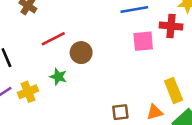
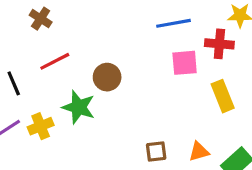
red line: (53, 39) -> (55, 61), moved
green star: (58, 77) -> (79, 107), size x1.5
yellow rectangle: (174, 91) -> (223, 96), moved

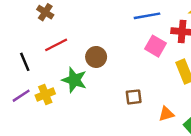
pink square: (185, 63) -> (155, 46), turned 35
brown square: (156, 151) -> (134, 97), moved

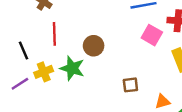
red line: (56, 45) -> (54, 34), turned -65
yellow cross: (45, 95) -> (44, 72), moved

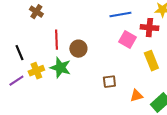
red line: (54, 34) -> (56, 40), moved

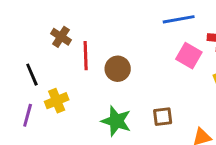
brown cross: (36, 12) -> (61, 37), moved
green star: (60, 68) -> (116, 121), moved
purple line: (16, 81) -> (28, 115), turned -42

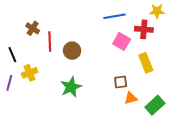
brown square: (163, 117) -> (121, 82), moved
green star: (116, 121) -> (71, 87), turned 30

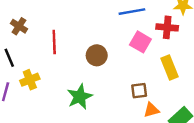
brown cross: (33, 28) -> (19, 26), moved
brown circle: (72, 51) -> (97, 55), moved

